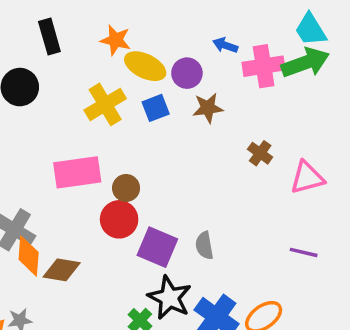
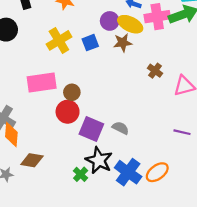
yellow ellipse: (145, 66) -> (130, 24), moved
gray semicircle: (204, 245) -> (120, 128), turned 126
brown diamond: (62, 270) -> (32, 160), moved

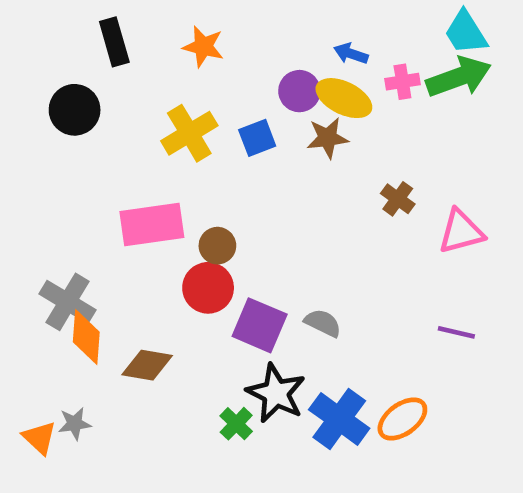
pink cross: (157, 17) -> (402, 82), size x0.6
brown diamond: (32, 160) -> (147, 365), moved

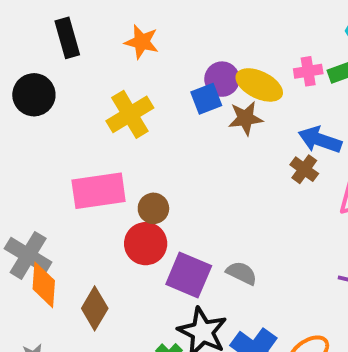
blue arrow: (351, 54) -> (320, 140), moved, size x1.5
blue square: (257, 138) -> (206, 99), moved
brown diamond: (147, 365) -> (95, 308), turned -69

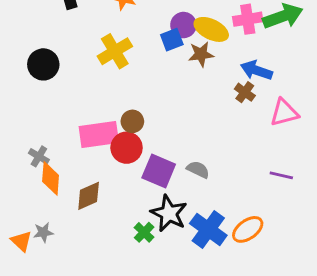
pink cross: (308, 71) -> (248, 19), size x1.4
black circle: (34, 95) -> (43, 64), moved
pink rectangle: (99, 191) -> (99, 135), moved
gray cross: (28, 255) -> (39, 156), size x0.6
brown diamond: (95, 308) -> (89, 196), turned 36

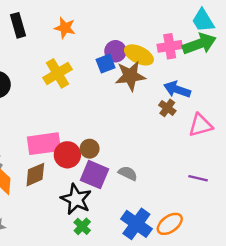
brown star: (201, 54) -> (130, 76), size x1.4
brown circle: (132, 121) -> (90, 149), moved
brown diamond: (89, 196) -> (35, 175), moved
black star: (169, 213) -> (76, 199), moved

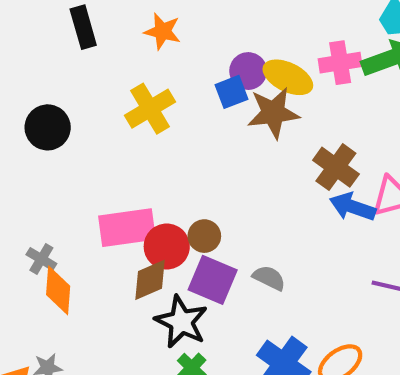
blue arrow: (177, 89) -> (353, 207), moved
brown cross: (167, 108) -> (336, 167), size x1.5
brown diamond: (35, 175) -> (150, 280), moved

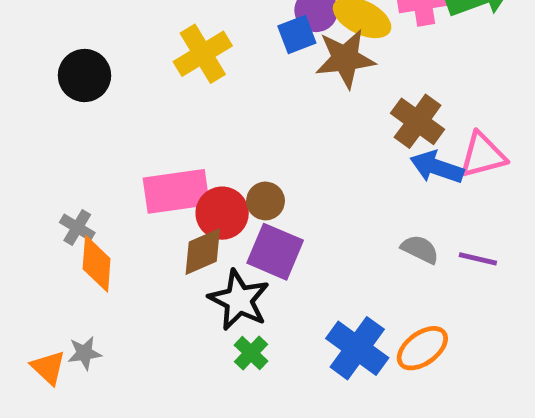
gray semicircle: (269, 278) -> (420, 249), moved

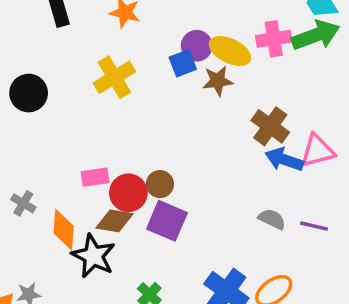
brown star: (345, 59) -> (218, 81), size x0.7
pink rectangle: (176, 191) -> (95, 177), size x0.6
brown diamond: (203, 252) -> (114, 221), turned 33
orange diamond: (97, 264) -> (64, 230), moved
black star: (239, 300) -> (93, 256), moved

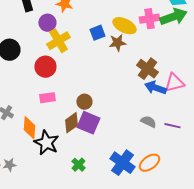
purple circle: (197, 46) -> (47, 23), moved
red circle: (128, 193) -> (45, 67), moved
brown diamond: (114, 221) -> (71, 123), moved, turned -45

